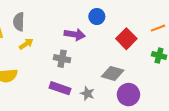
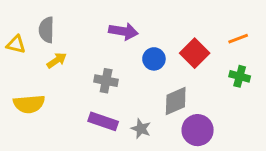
blue circle: (97, 17) -> (154, 59), moved
purple arrow: (75, 34) -> (123, 31), moved
gray diamond: (113, 73) -> (176, 101), turned -40

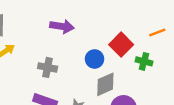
blue circle: (154, 59) -> (95, 59), moved
green cross: (240, 76) -> (144, 61), moved

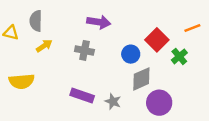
green cross: (144, 61) -> (179, 56), turned 35
gray cross: (48, 67) -> (84, 50), moved

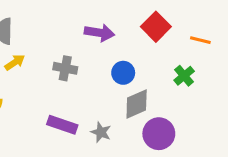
purple arrow: (99, 22) -> (99, 33), moved
orange line: (192, 28) -> (200, 40), turned 35
red square: (157, 40) -> (156, 27), moved

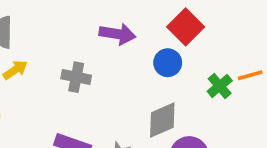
orange line: (200, 40) -> (250, 75), moved, turned -30
blue circle: (123, 73) -> (168, 63), moved

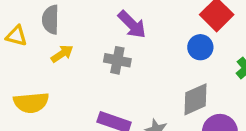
purple arrow: (117, 34) -> (132, 24), moved, turned 36

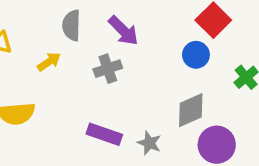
gray semicircle: (51, 20) -> (72, 25), moved
gray cross: (117, 60) -> (108, 69), turned -30

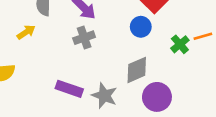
gray cross: (108, 69) -> (84, 38), moved
gray star: (149, 143) -> (104, 96), size x1.4

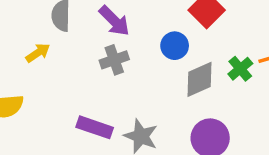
blue circle: (141, 27) -> (175, 46), moved
gray diamond: (137, 70) -> (199, 79), moved

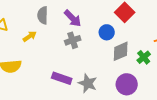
green cross: (240, 69) -> (144, 57), moved

